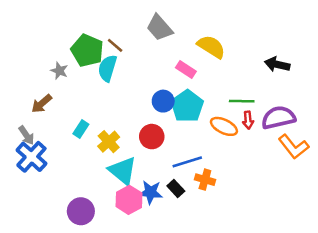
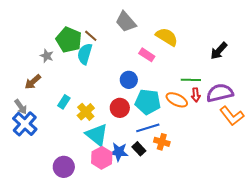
black arrow: (277, 64) -> (219, 51), turned -60
cyan pentagon: (187, 106) -> (148, 102), moved, turned -30

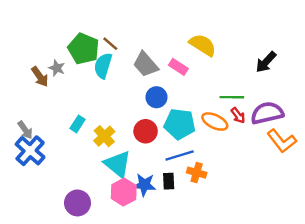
gray trapezoid: (126, 22) -> (146, 64), moved
brown arrow: (33, 82) -> (40, 77), moved, turned -84
red arrow: (196, 95) -> (238, 115), turned -32
black rectangle: (139, 149) -> (169, 181), turned 40

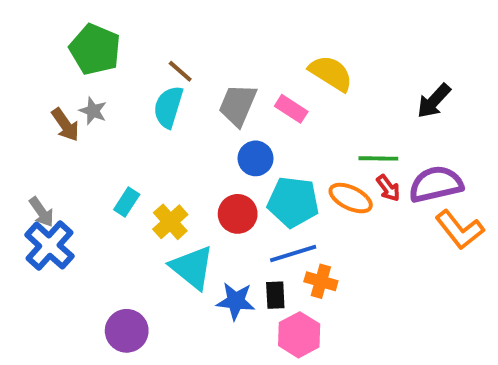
green pentagon: (84, 49) -> (95, 49), moved
gray trapezoid: (146, 64) -> (238, 105), turned 64
pink hexagon: (124, 192) -> (299, 335), moved

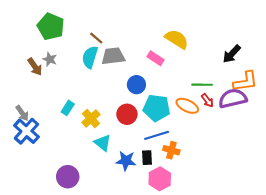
gray trapezoid: (238, 105) -> (113, 56), moved, turned 60
orange L-shape: (460, 230) -> (245, 81), moved, turned -60
cyan triangle: (192, 267) -> (103, 143), size x0.7

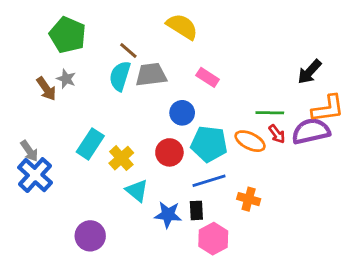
yellow semicircle: (177, 39) -> (182, 27), moved
cyan rectangle: (68, 108) -> (90, 144), size x1.5
orange cross: (171, 150) -> (249, 199), moved

